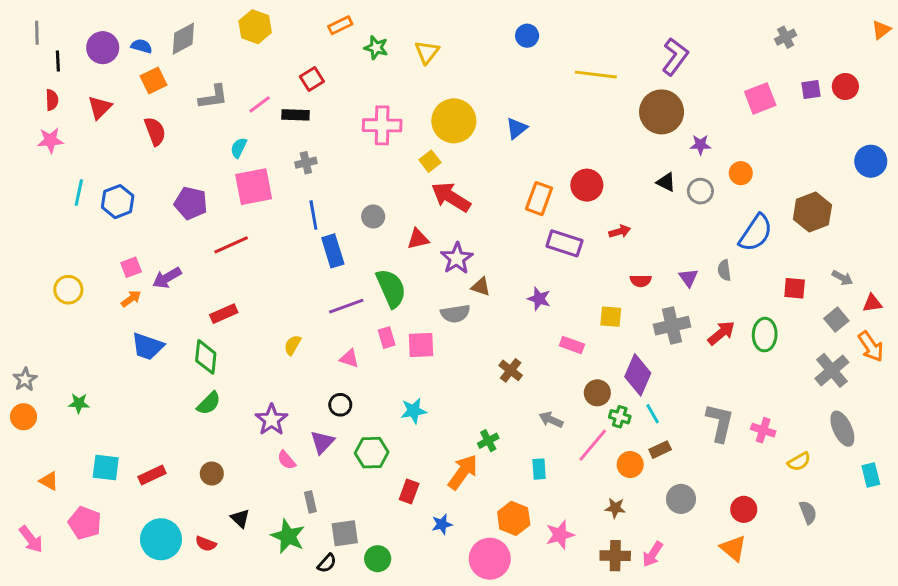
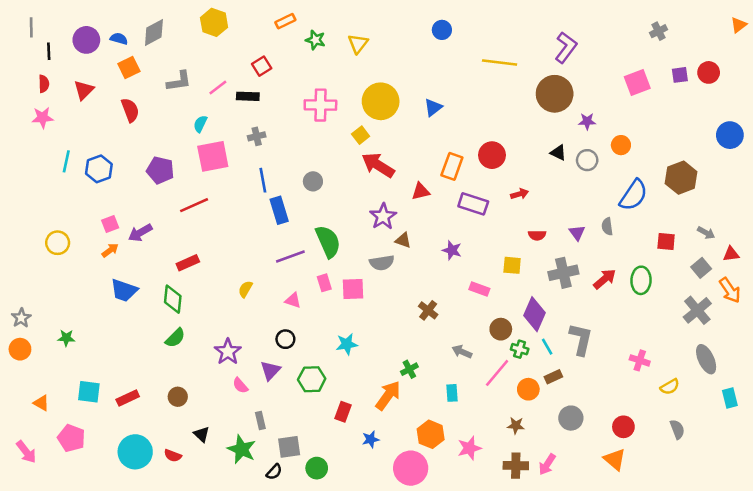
red triangle: (418, 239) -> (421, 191), moved
gray L-shape: (720, 423) -> (581, 339), moved

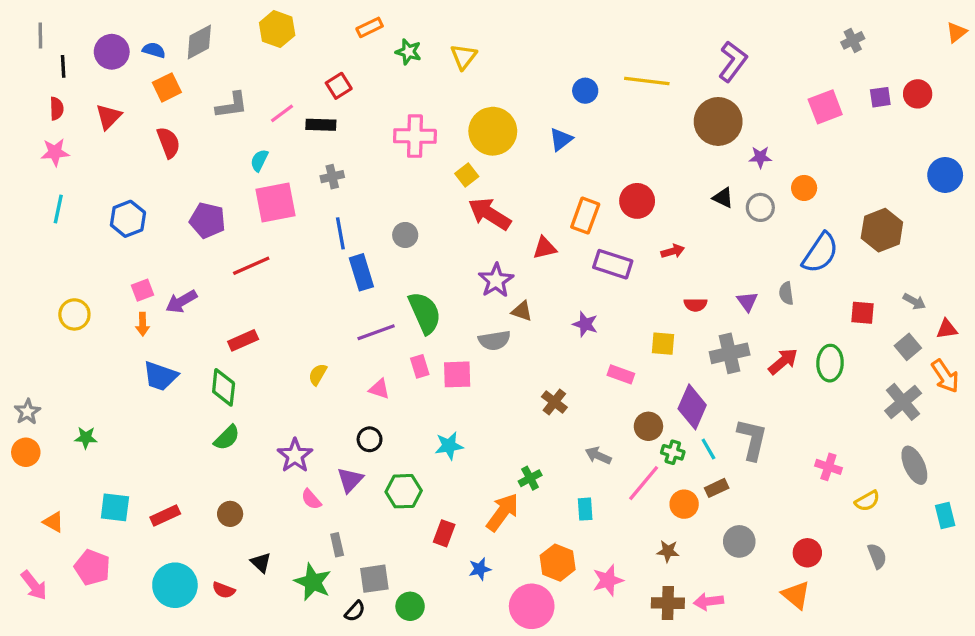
blue circle: (442, 30) -> (585, 91), moved
cyan line: (66, 161) -> (58, 209), moved
orange arrow: (110, 250) -> (143, 324), turned 126
pink arrow: (547, 464) -> (708, 601), turned 50

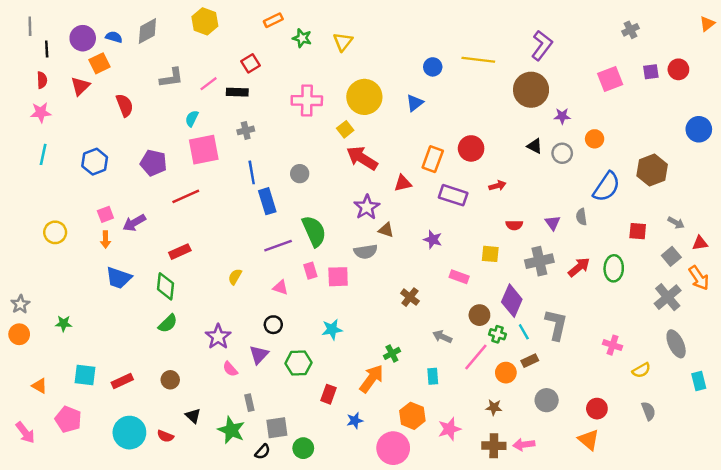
orange square: (167, 87) -> (99, 63), moved

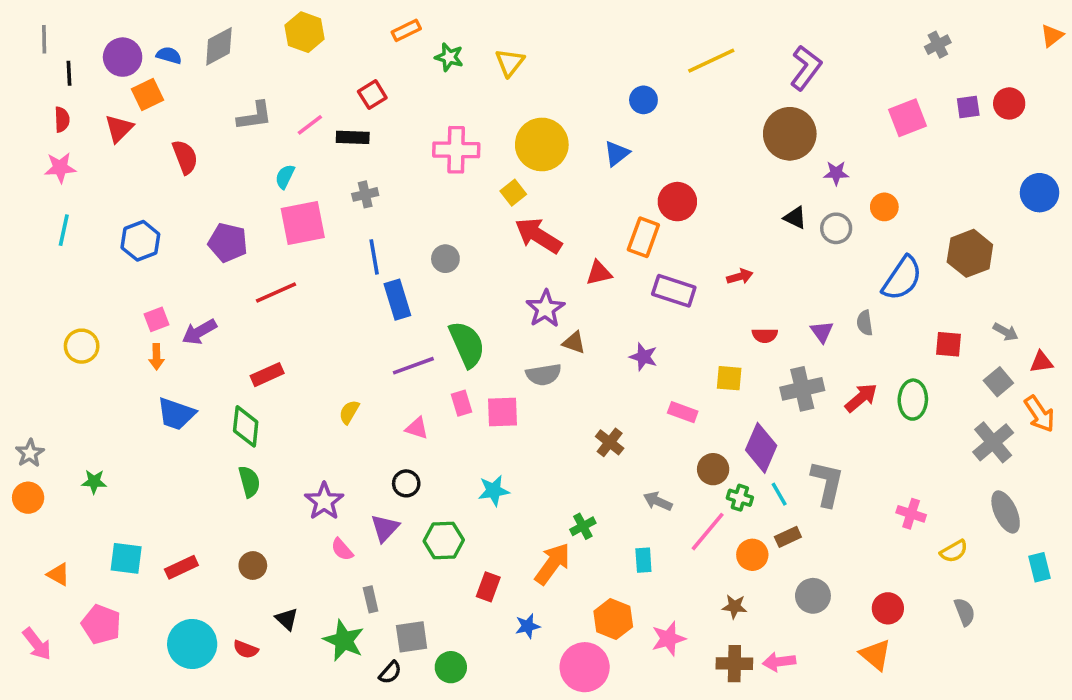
yellow line: (478, 60) -> (711, 61), moved, turned -32
red circle: (471, 148) -> (677, 202), moved
green semicircle: (168, 323) -> (249, 482), turned -60

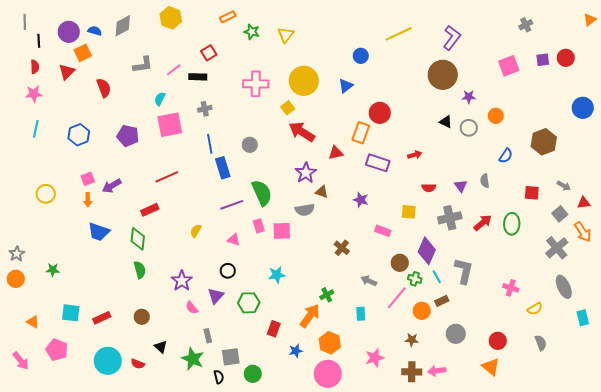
blue semicircle: (902, 278) -> (506, 156), size x0.6
red line: (276, 293) -> (167, 177), moved
orange hexagon: (613, 619) -> (330, 343), moved
black semicircle: (390, 673) -> (219, 377), turned -56

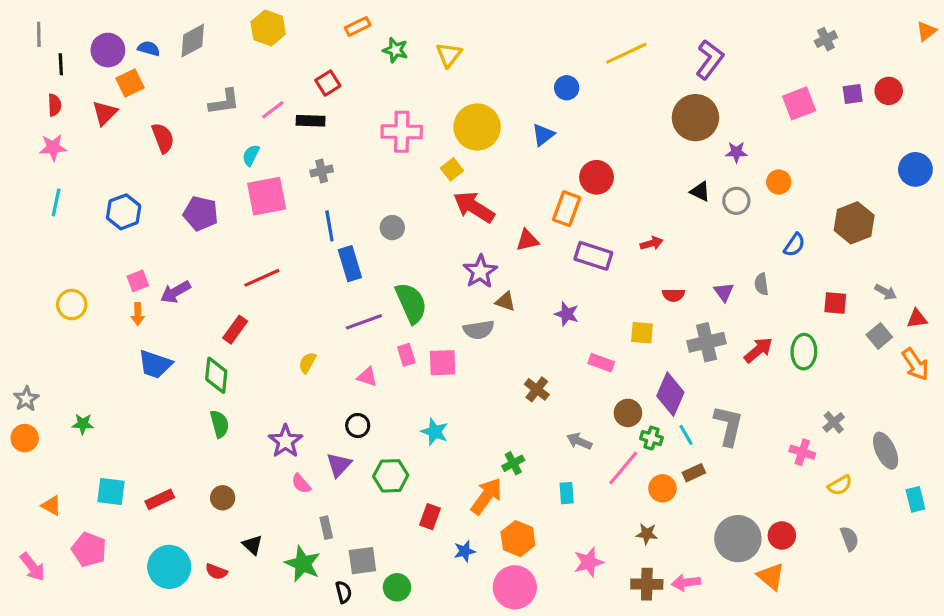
red rectangle: (150, 210) -> (235, 330), turned -30
gray cross: (557, 248) -> (834, 422), moved, size x0.6
cyan star: (277, 275) -> (435, 432), turned 30
gray circle: (456, 334) -> (738, 539), moved, size x1.5

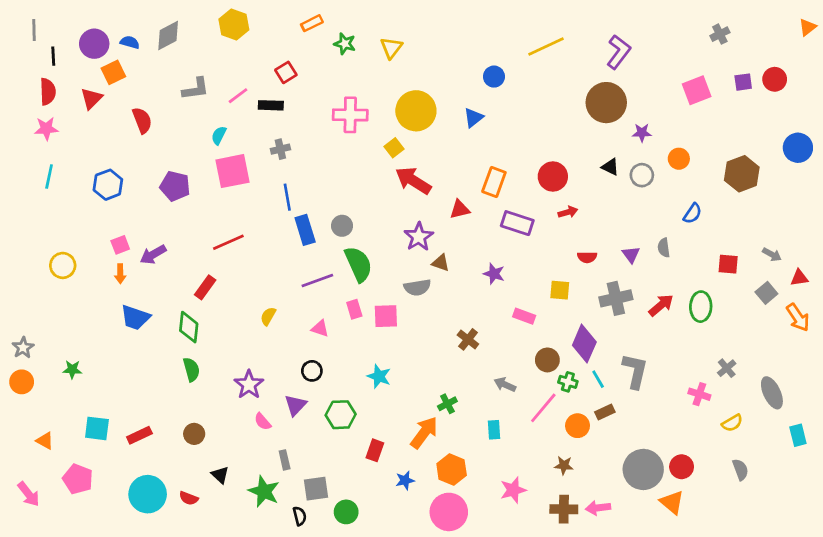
red semicircle: (55, 105) -> (48, 92), size x1.4
red circle: (597, 177) -> (553, 176), moved
brown hexagon: (854, 223) -> (742, 174), moved
gray circle: (392, 228) -> (342, 226), moved

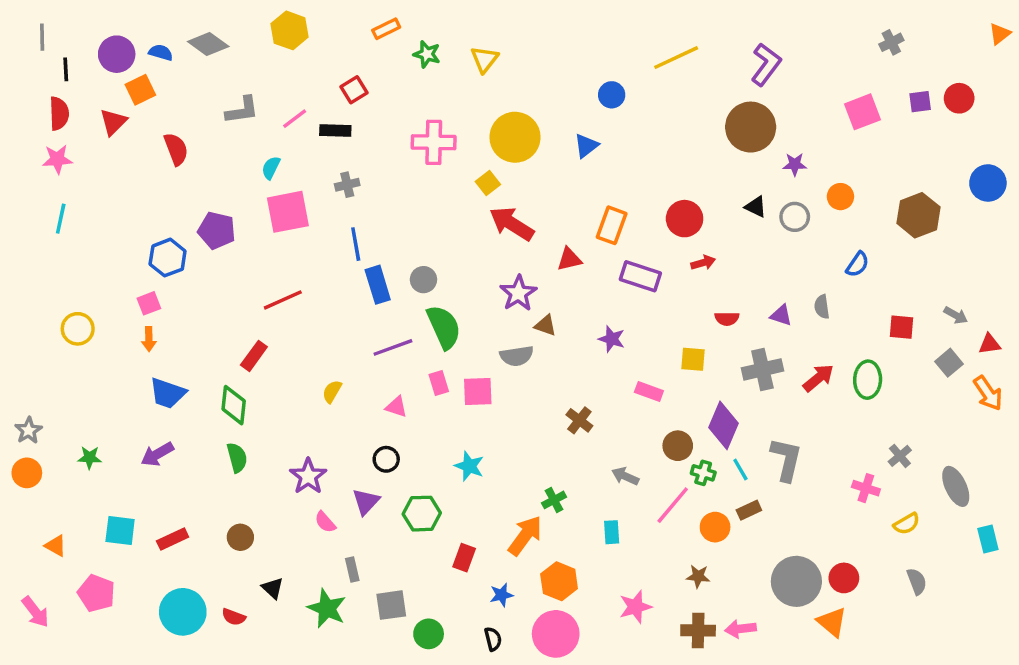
gray diamond: (168, 35) -> (208, 44), turned 64
blue hexagon: (108, 185) -> (168, 258), moved
purple arrow: (153, 255) -> (157, 454), moved
purple triangle: (631, 255) -> (781, 315), turned -36
black semicircle: (300, 516) -> (493, 639), moved

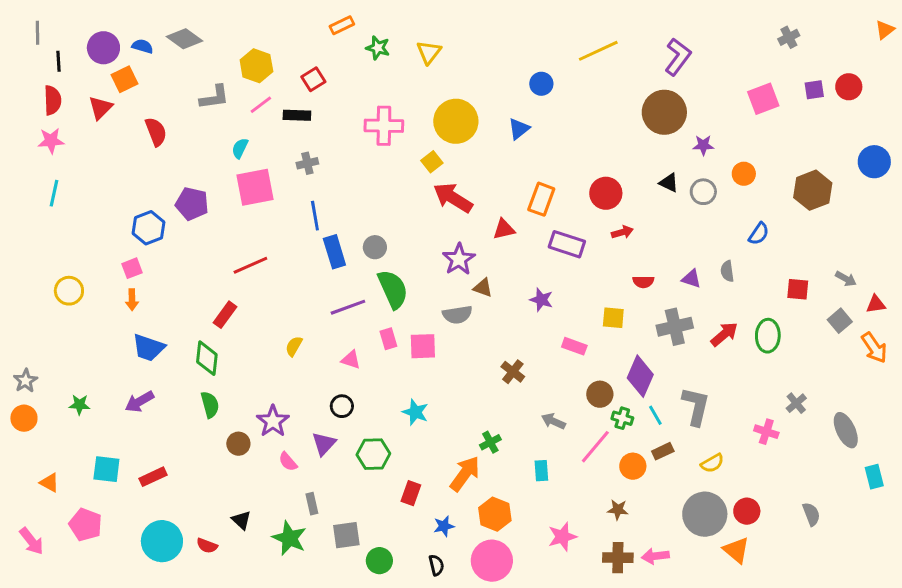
yellow hexagon: (290, 30) -> (256, 66), moved
yellow semicircle: (907, 524) -> (712, 463), moved
brown circle: (240, 537) -> (238, 444), moved

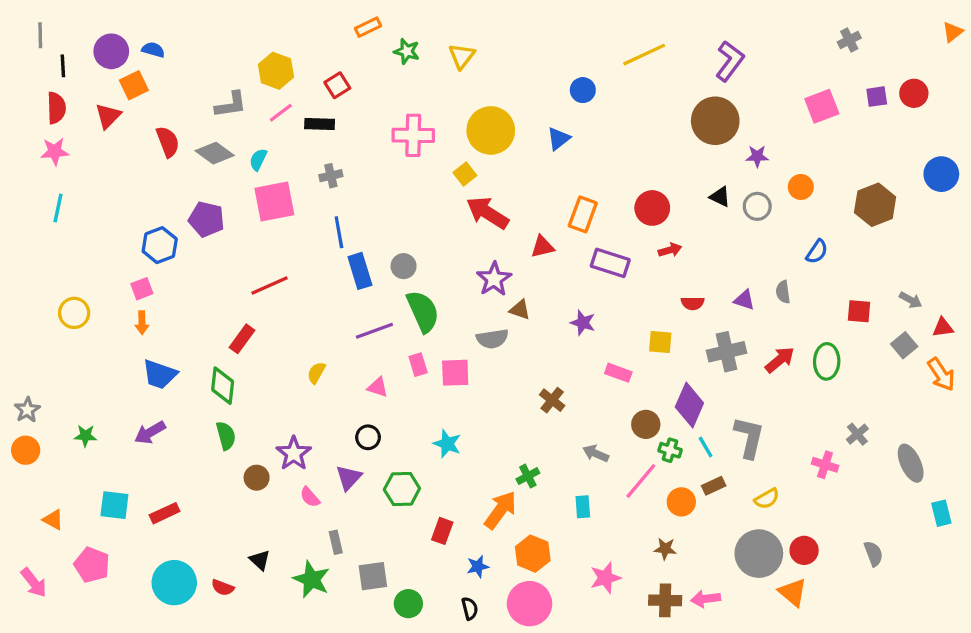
gray diamond: (184, 39) -> (215, 153), moved

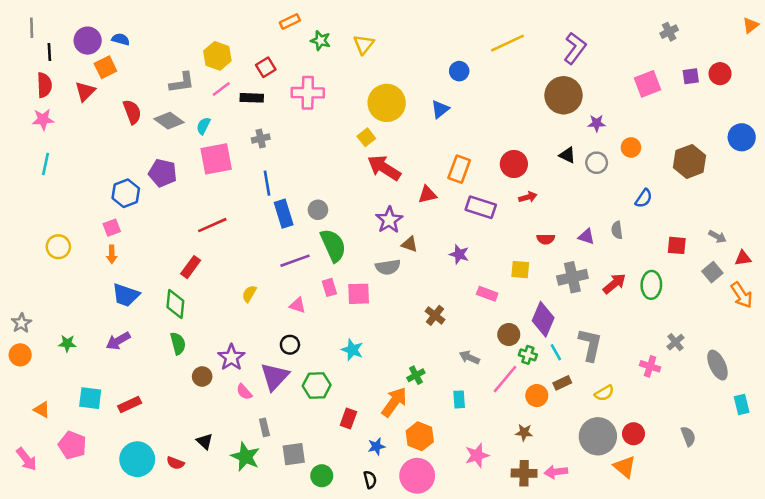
pink cross: (413, 135) -> (308, 93), moved
purple triangle: (349, 478) -> (275, 376), size x1.4

